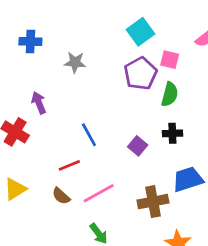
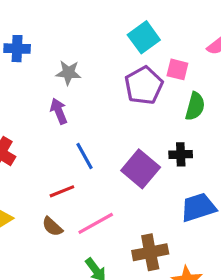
green semicircle: (170, 94) -> (195, 106), moved
purple arrow: (39, 103) -> (59, 111), moved
purple square: (138, 146) -> (141, 169), size x1.6
brown cross: (153, 202) -> (150, 252), moved

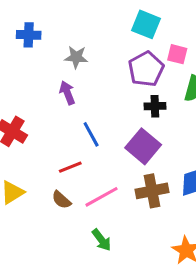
cyan square: (144, 37) -> (146, 24), turned -32
black cross: (181, 154) -> (155, 106), moved
brown cross: (150, 252) -> (152, 191), moved

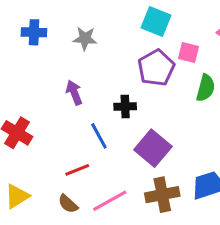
gray star: (76, 57) -> (85, 39), moved
black cross: (155, 106) -> (125, 107), moved

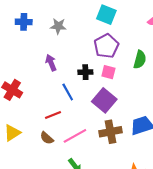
pink square: (189, 52) -> (108, 72), moved

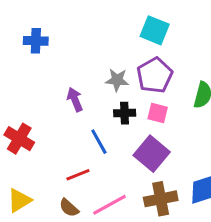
gray star: (58, 26) -> (117, 80), moved

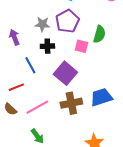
pink square: (158, 113) -> (81, 46), moved

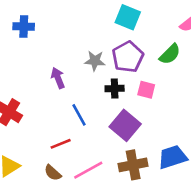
green semicircle: (99, 34) -> (170, 54), moved, turned 30
black cross: (47, 46) -> (115, 88), moved

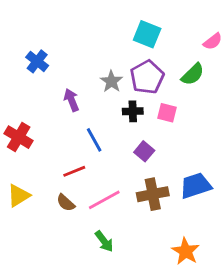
blue cross: (24, 27) -> (37, 61), moved, turned 36
gray star: (95, 61) -> (111, 81), turned 30
purple square: (125, 125) -> (144, 151), size x0.6

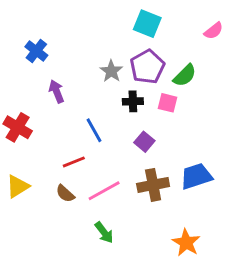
green semicircle: (193, 74) -> (185, 75), moved
purple arrow: (71, 100) -> (57, 91), moved

